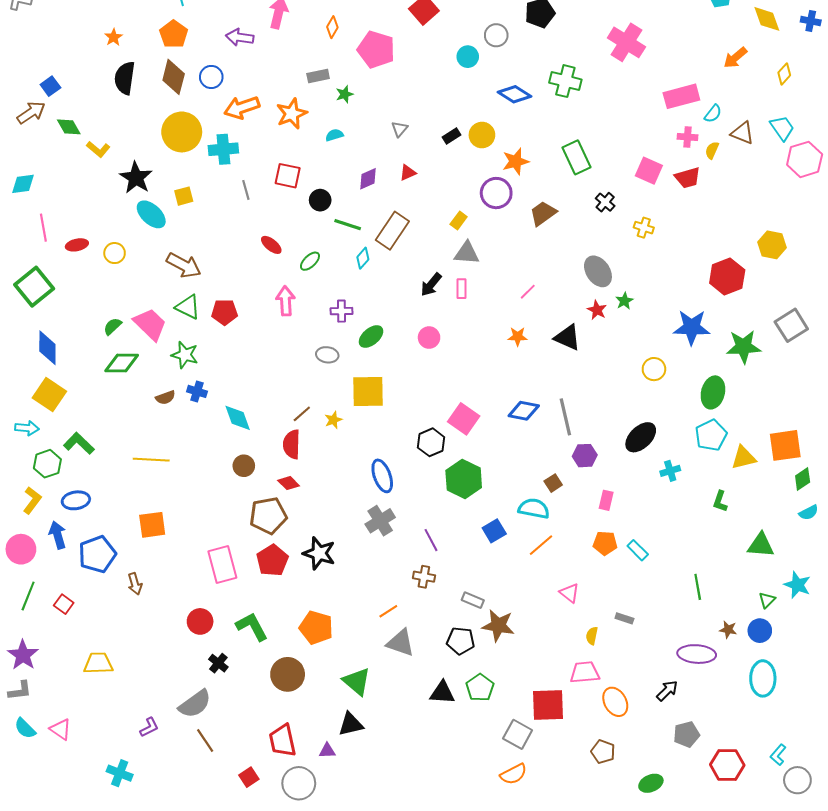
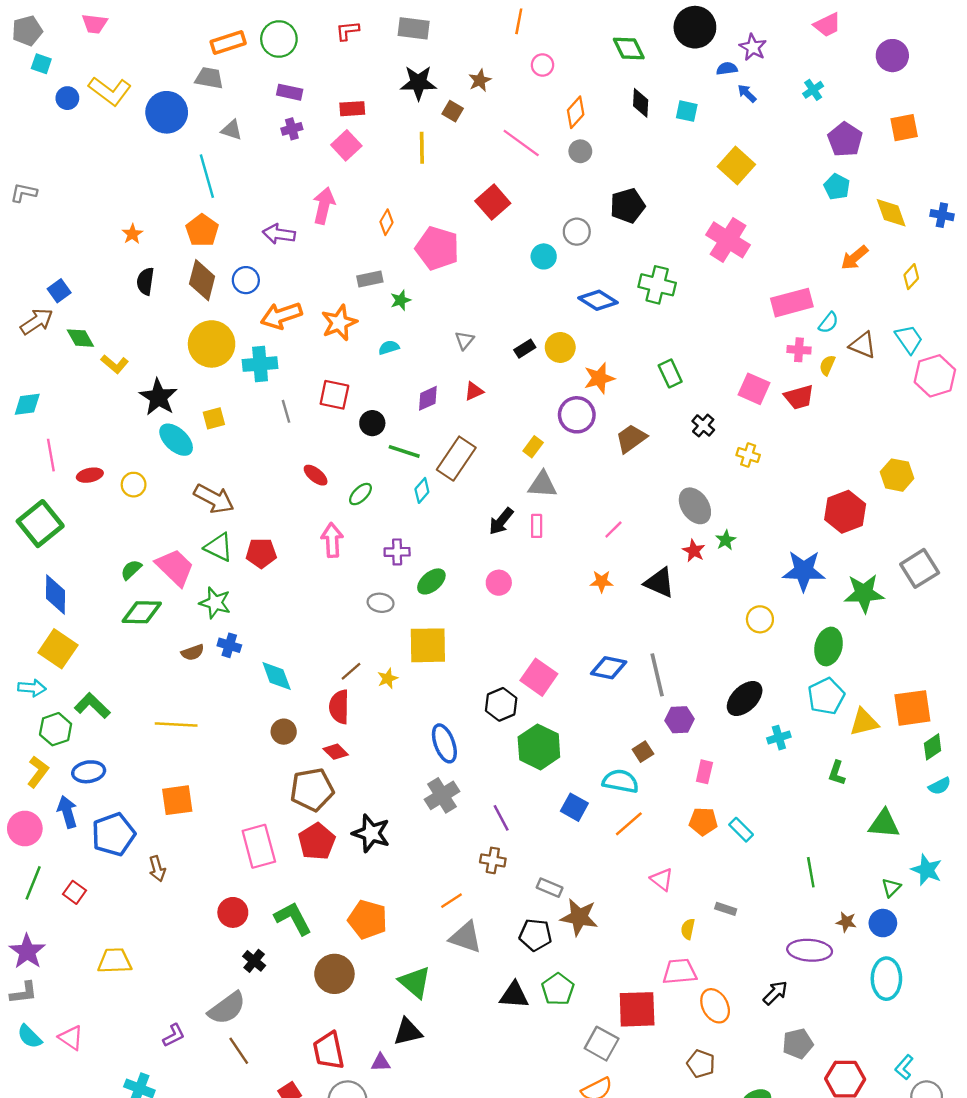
black semicircle: (125, 78) -> (145, 281), size x0.7
green rectangle: (577, 157) -> (670, 373), size x0.7
blue square: (494, 531) -> (574, 807), turned -30

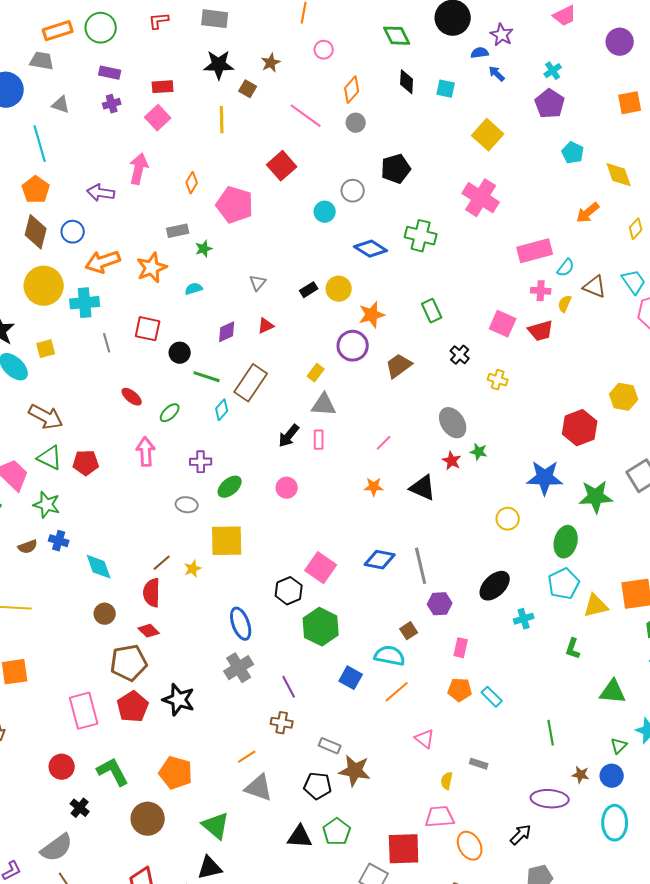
purple pentagon: (845, 139) -> (550, 104), moved
green star: (726, 540) -> (479, 452), turned -30

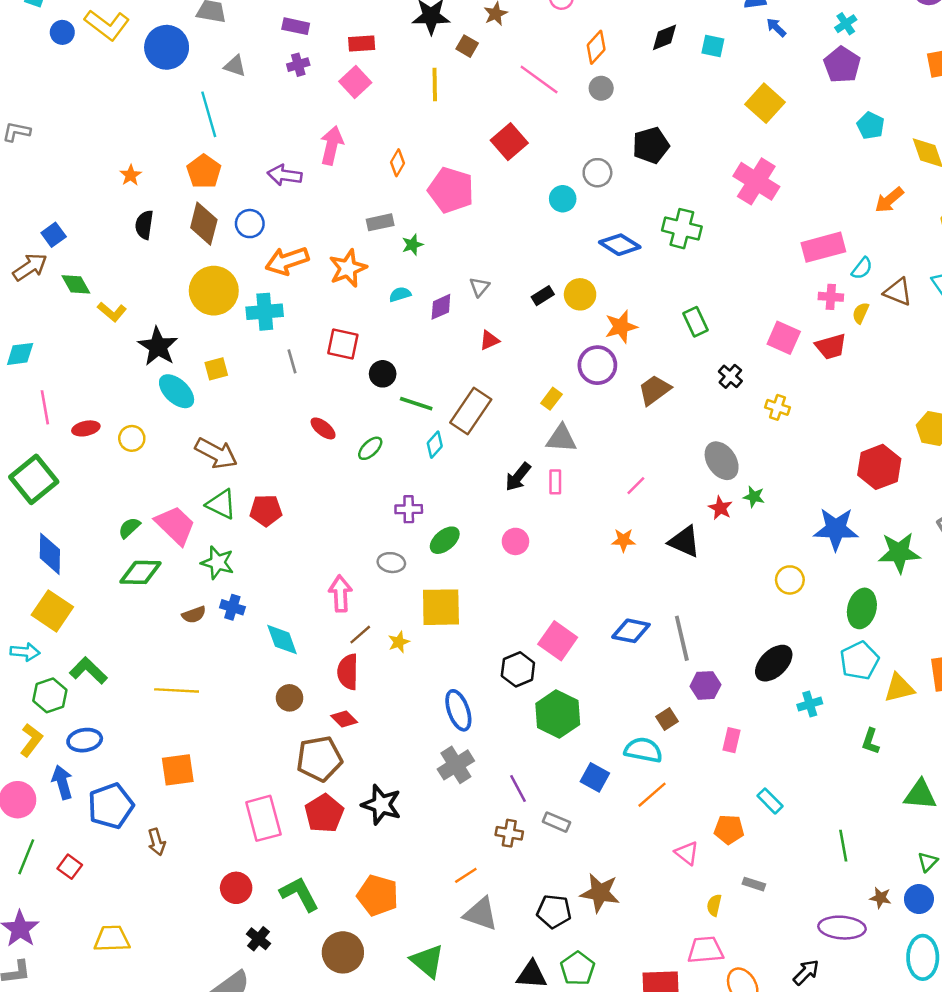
black diamond: (407, 82) -> (664, 37), turned 65
purple diamond: (227, 332) -> (441, 307), moved
pink arrow: (146, 452) -> (340, 594), moved
orange pentagon: (460, 690) -> (729, 829), moved
gray rectangle: (330, 746) -> (556, 822), moved

